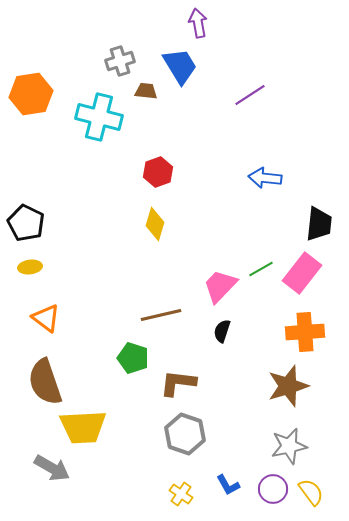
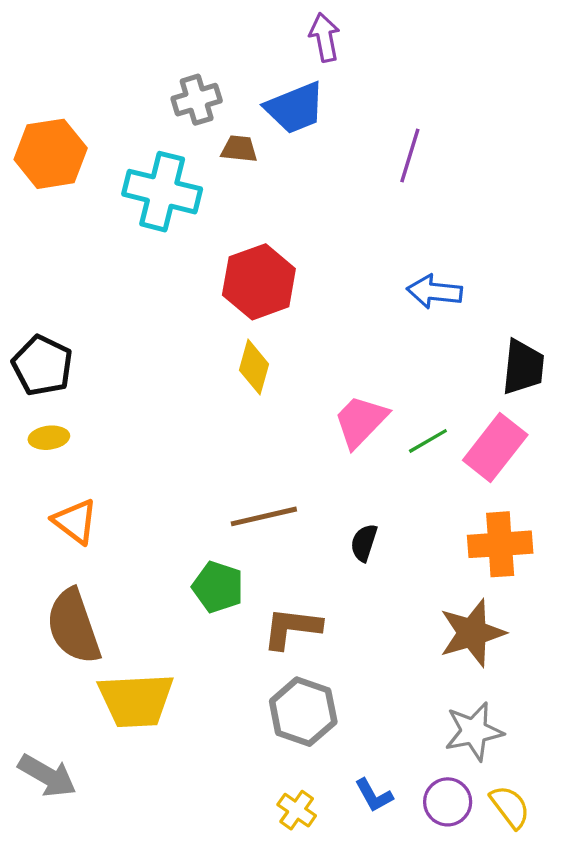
blue trapezoid: (180, 66) -> (295, 108), turned 99
purple line: (250, 95) -> (410, 155), turned -40
red hexagon: (158, 172) -> (259, 282), size x1.5
pink trapezoid: (220, 286) -> (361, 421), moved
gray arrow: (52, 468) -> (47, 776), moved

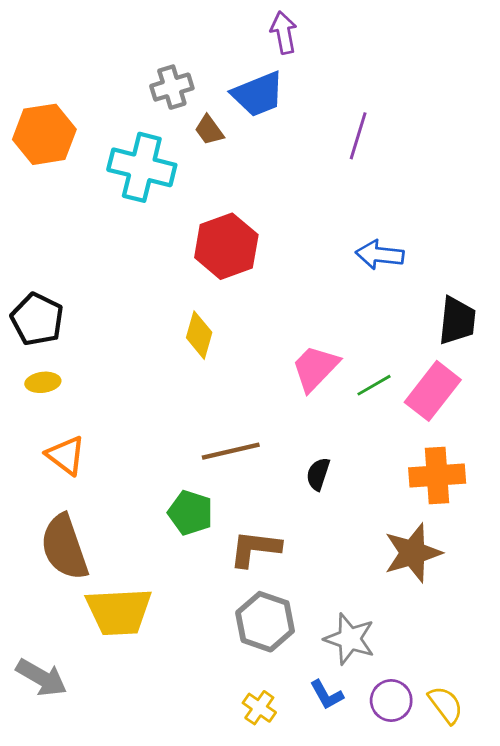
brown trapezoid: (239, 149) -> (209, 130), turned -132
yellow diamond: (254, 367) -> (199, 335), moved
gray star: (474, 731) -> (350, 639), moved, turned 30

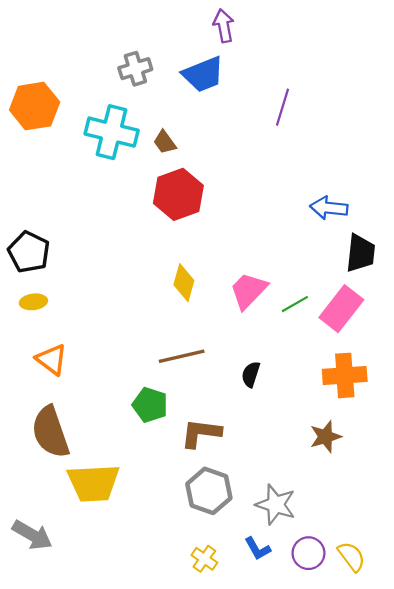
brown trapezoid: (209, 130) -> (165, 142), moved
blue arrow: (380, 255) -> (329, 208), moved
yellow diamond: (199, 335) -> (184, 283), moved
brown star: (413, 553) -> (325, 437), size x0.7

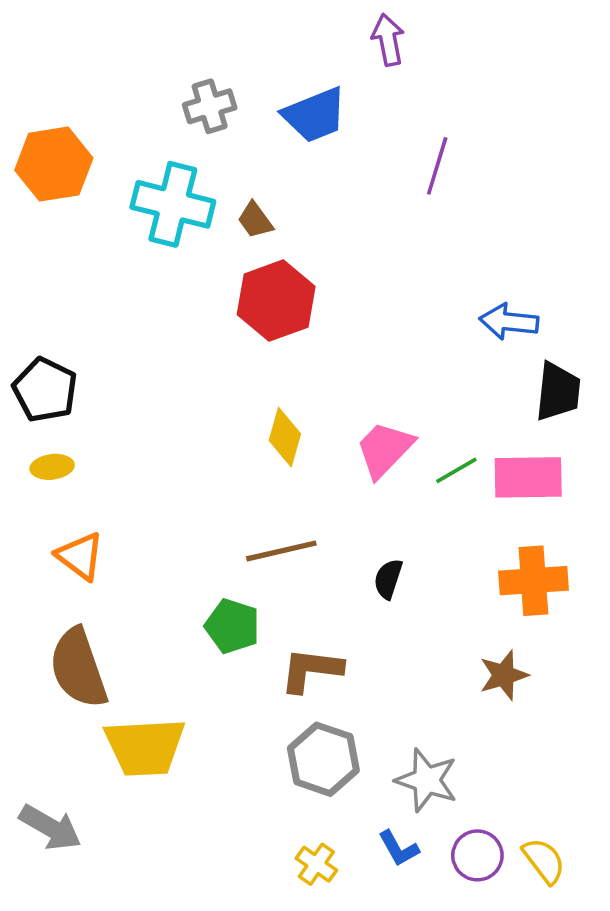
purple arrow: (224, 26) -> (388, 40), moved
pink rectangle: (341, 309) -> (528, 477), turned 51

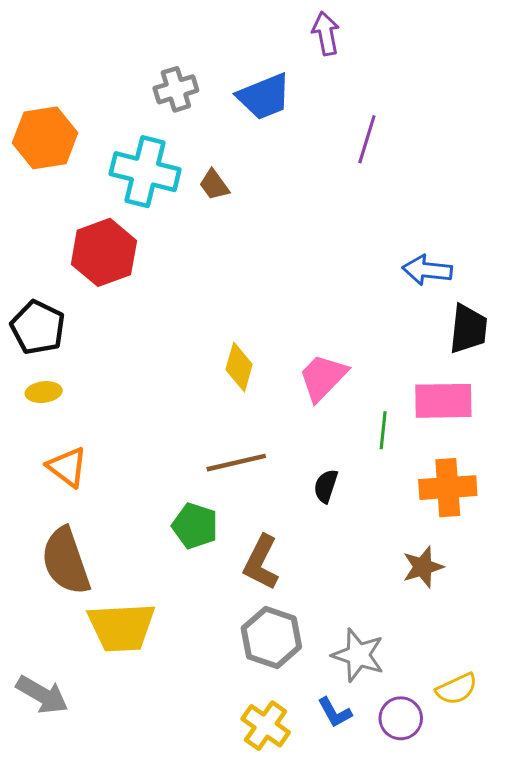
red hexagon: (276, 301) -> (104, 252), moved
green line: (456, 470) -> (383, 430), moved, turned -54
brown L-shape: (311, 670) -> (261, 563), turned -70
yellow semicircle: (544, 861) -> (457, 689), moved, turned 102
yellow cross: (316, 864) -> (266, 726), size x1.4

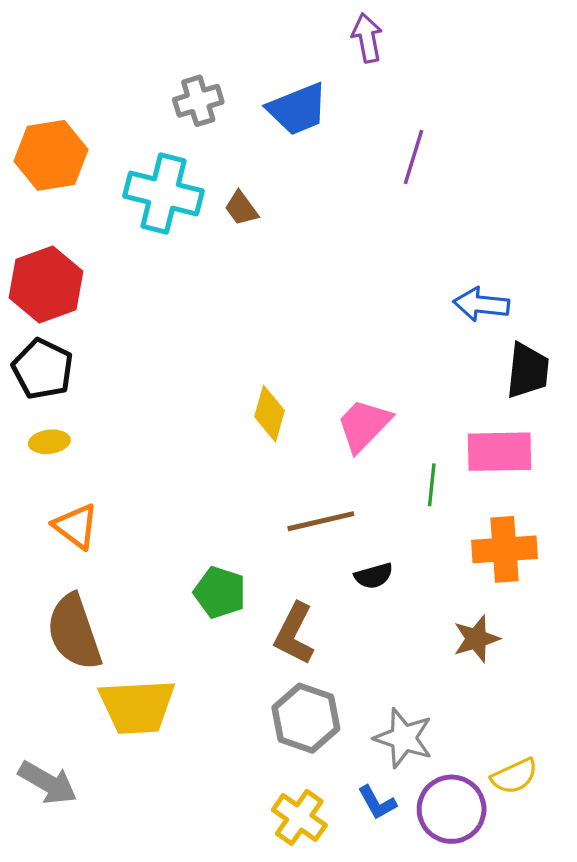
red hexagon: (104, 252) -> (46, 285), moved
brown line: (236, 463) -> (321, 521), moved
black semicircle: (326, 486) -> (374, 576), moved, turned -124
purple circle: (401, 718) -> (452, 809), size x1.4

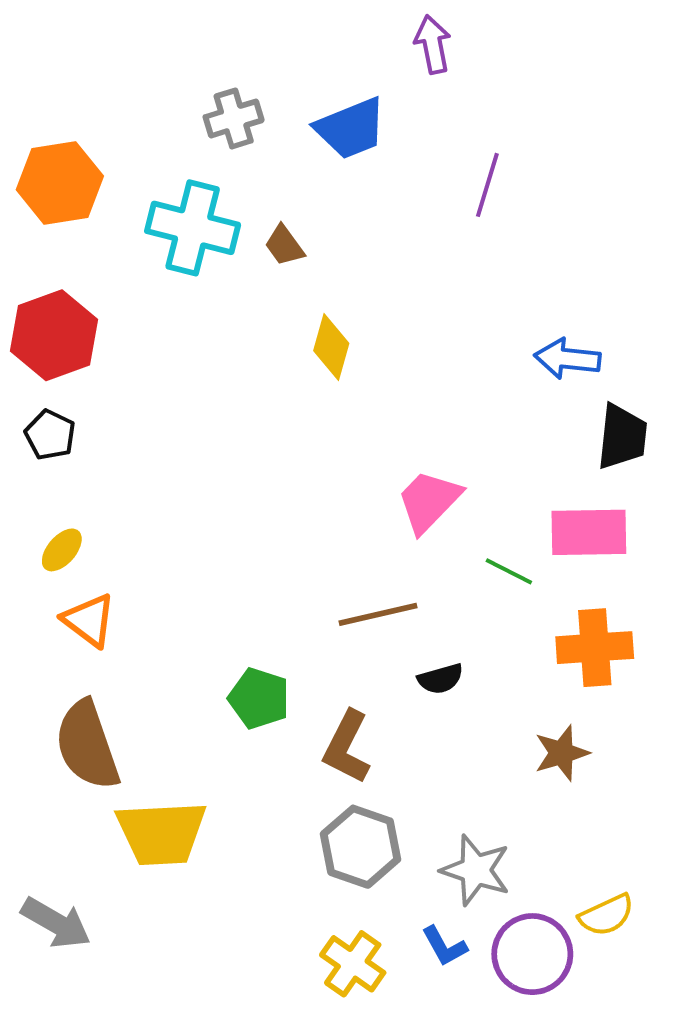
black pentagon: (43, 369) -> (50, 435), size x0.7
yellow diamond: (269, 414) -> (331, 347), moved
yellow ellipse: (49, 442) -> (62, 550), moved, turned -42
green line: (432, 485) -> (509, 571), turned -69

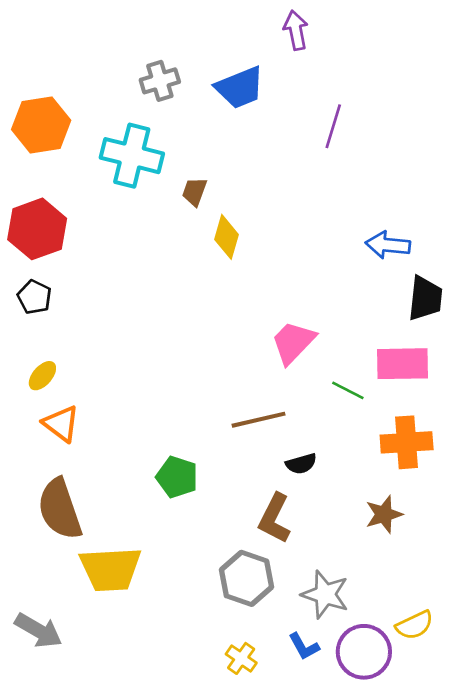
brown trapezoid: (284, 245) -> (194, 192), moved, turned 56
brown L-shape: (347, 747) -> (275, 518), moved
yellow cross: (353, 964) -> (241, 658), size x0.7

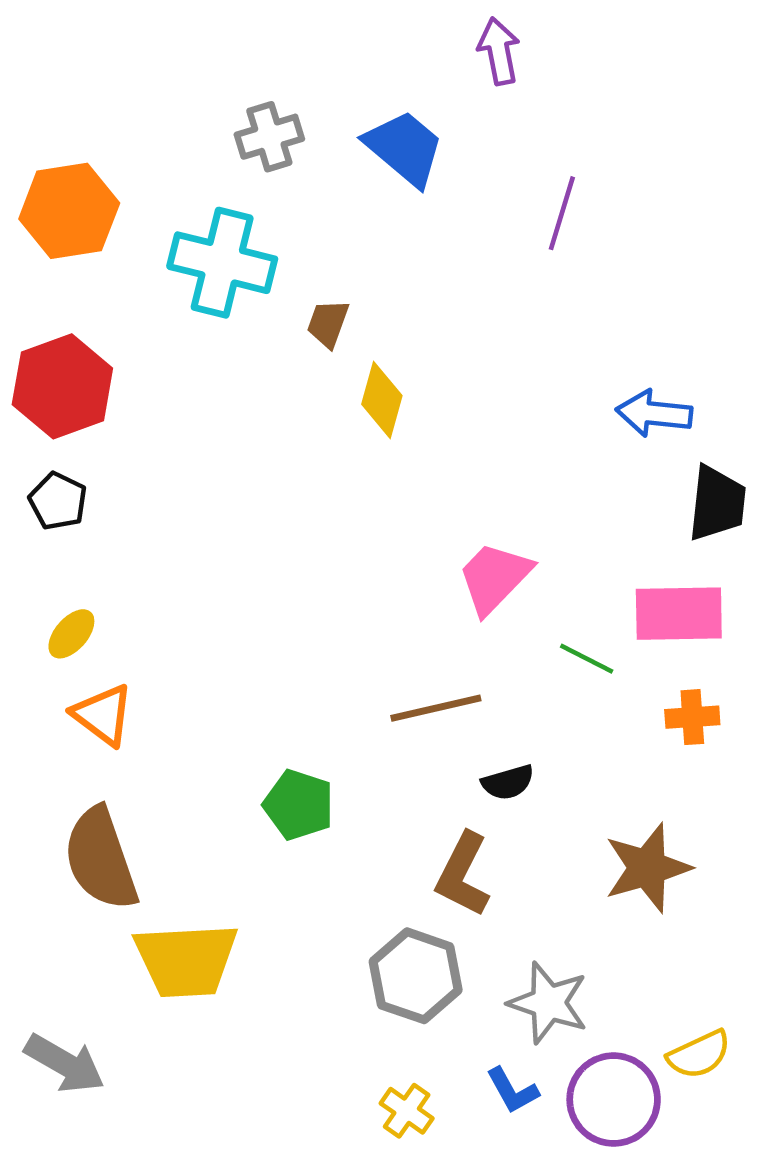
blue trapezoid: (240, 88) -> (404, 148), turned -118
orange cross: (407, 442) -> (692, 717), moved, size x0.6
brown star: (384, 514) -> (647, 868), size x1.4

